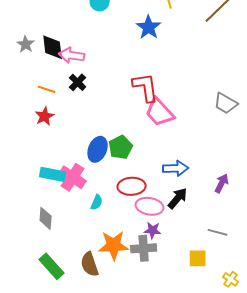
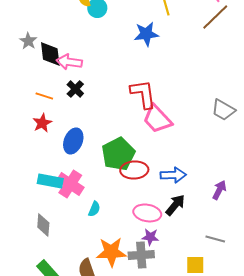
blue star: (149, 27) -> (146, 34), turned 30
gray star: (26, 44) -> (28, 41), moved
green pentagon: (121, 147) -> (118, 154), size x1.4
blue ellipse: (98, 149) -> (73, 141), moved
red ellipse: (132, 186) -> (134, 170), moved

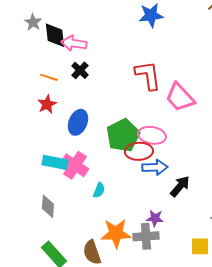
pink trapezoid: (157, 119) -> (180, 97), moved
blue arrow: (173, 175) -> (155, 167), moved
pink ellipse: (147, 213) -> (152, 135), moved

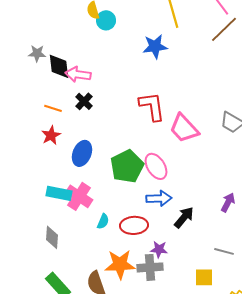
gray star: (33, 22) -> (37, 53), turned -30
pink ellipse: (152, 135) -> (156, 166), turned 48
red ellipse: (139, 151) -> (134, 225), moved

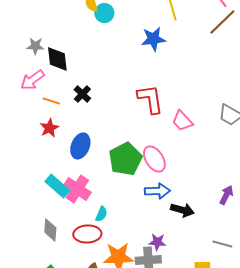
pink arrow: (78, 74) -> (32, 80), moved, turned -45
pink trapezoid: (184, 128) -> (182, 121), size x0.7
cyan rectangle: (59, 193) -> (57, 186), turned 30
black arrow: (184, 217) -> (182, 210), turned 65
red ellipse: (134, 225) -> (87, 234), moved

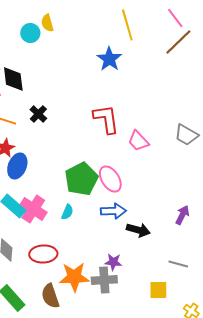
cyan circle: (104, 13) -> (30, 33), moved
blue star: (153, 39) -> (109, 59), turned -30
blue ellipse: (80, 146) -> (17, 166), moved
cyan semicircle: (101, 214) -> (67, 212), moved

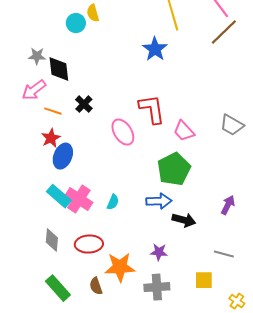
green pentagon: (81, 179) -> (174, 169), moved
pink ellipse: (110, 179) -> (123, 132), moved
gray cross: (104, 280) -> (157, 287), moved
brown semicircle: (50, 296) -> (96, 286), size x0.7

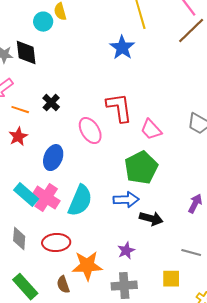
black diamond: (59, 69) -> (26, 53), moved
blue ellipse: (63, 156) -> (53, 158), moved
cyan semicircle: (113, 202) -> (80, 201), size x2.0
purple star: (159, 252) -> (126, 251), turned -30

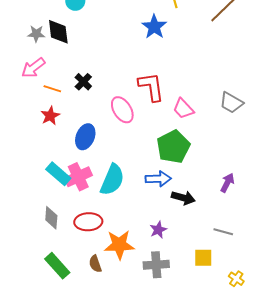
pink cross: (46, 198) -> (78, 177), turned 32

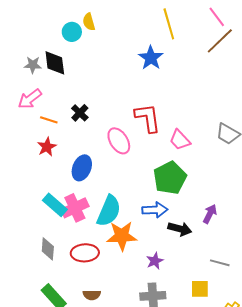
purple arrow: (227, 183) -> (210, 214), moved
orange star: (119, 245) -> (122, 236), moved
brown semicircle: (95, 264) -> (92, 295), turned -72

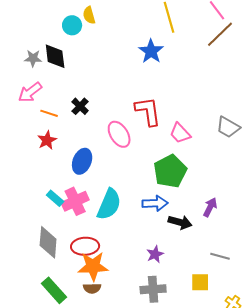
cyan rectangle: (55, 205) -> (55, 198), size x0.7
orange star: (122, 236) -> (93, 266), moved
gray diamond: (48, 249) -> (48, 242), size x1.4

